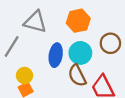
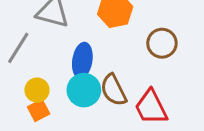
cyan circle: (80, 53) -> (84, 90), moved

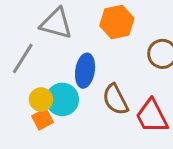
cyan circle: (84, 90) -> (62, 99), moved

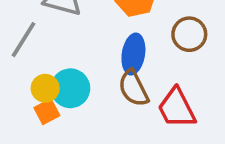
blue ellipse: (85, 71) -> (133, 54), moved

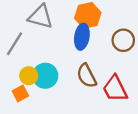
blue ellipse: (133, 54) -> (82, 37), moved
orange square: (47, 112) -> (20, 93), moved

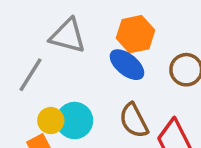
blue ellipse: (82, 37) -> (127, 65), turned -60

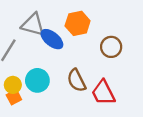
blue ellipse: (127, 65) -> (52, 39), moved
yellow circle: (51, 121) -> (13, 85), moved

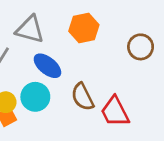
blue ellipse: (52, 39) -> (47, 66), moved
brown circle: (111, 47) -> (141, 47), moved

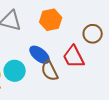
blue ellipse: (47, 66) -> (40, 55), moved
red trapezoid: (115, 112) -> (74, 57), moved

